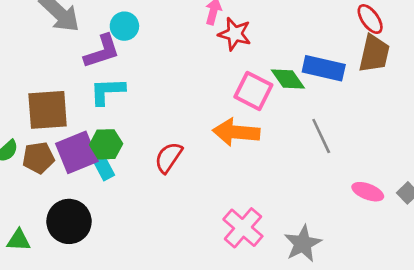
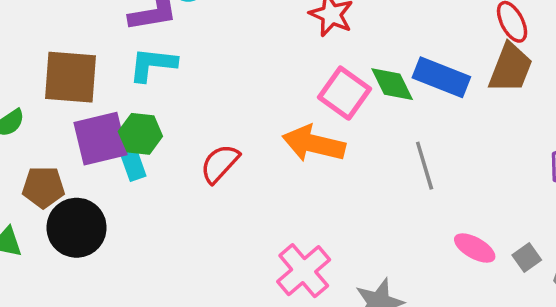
brown pentagon: (38, 158) -> (43, 187), moved

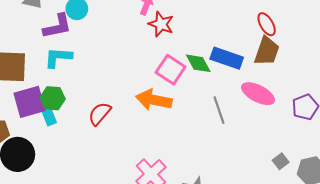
pink ellipse: (475, 248) -> (258, 94), moved, size x1.4

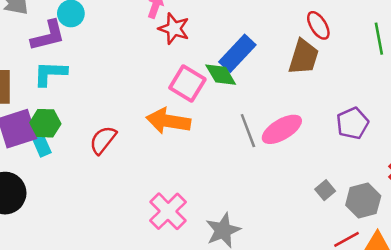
red ellipse: (267, 24) -> (318, 25), moved
blue rectangle: (227, 58) -> (237, 53), moved, turned -64
pink ellipse: (258, 94) -> (282, 129), moved, turned -56

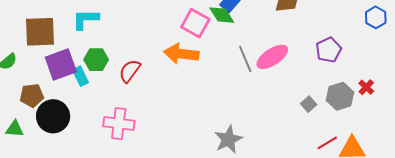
green hexagon: (45, 123) -> (96, 60), moved
gray hexagon: (363, 201) -> (340, 96), moved
pink cross: (168, 211) -> (119, 124), moved, turned -36

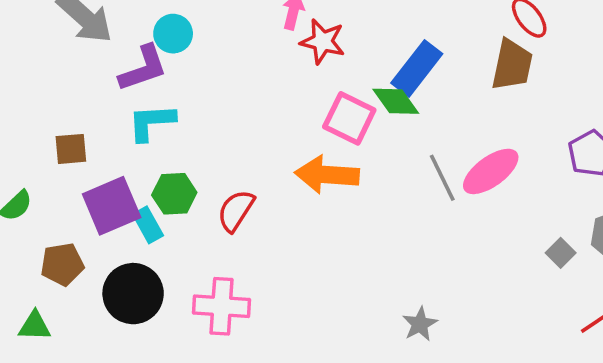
brown square: (40, 32) -> (71, 149), size x0.6
black circle: (53, 116) -> (133, 294), moved
gray star: (228, 139) -> (420, 324), size x0.7

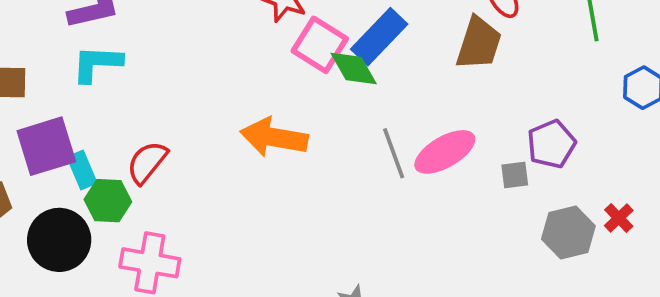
pink square: (349, 118) -> (320, 45), moved
green hexagon: (174, 194) -> (108, 201), moved
red semicircle: (236, 211) -> (147, 162), moved
gray square: (561, 253) -> (515, 175), moved, turned 32

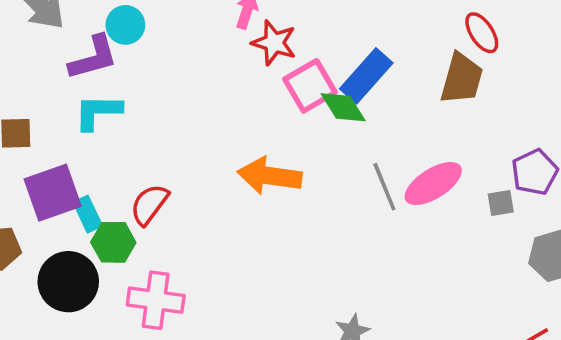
pink square: (320, 45) -> (310, 86), turned 30

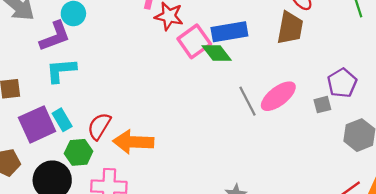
blue rectangle: (366, 76) -> (229, 32), turned 44
orange arrow: (270, 176) -> (133, 142), moved
cyan rectangle: (88, 214) -> (62, 120), moved

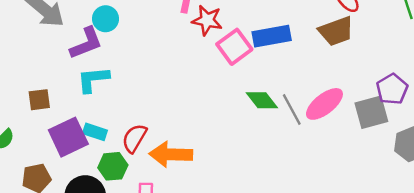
brown trapezoid: (290, 28) -> (336, 31), turned 60
green diamond: (217, 53) -> (262, 100), moved
gray square: (322, 105) -> (371, 112), size x1.8
cyan rectangle: (62, 120) -> (95, 132), turned -40

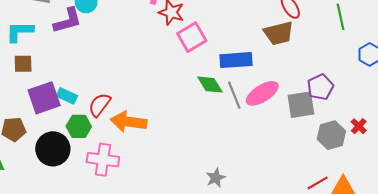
blue rectangle: (272, 36) -> (236, 60), moved
cyan L-shape: (93, 79) -> (20, 32), moved

